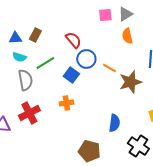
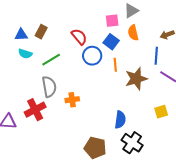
pink square: (105, 15) -> (112, 21), moved
orange line: (109, 68) -> (115, 65), turned 56
blue square: (71, 75) -> (111, 42), moved
gray semicircle: (25, 80) -> (49, 87), moved
black cross: (138, 146) -> (132, 143), moved

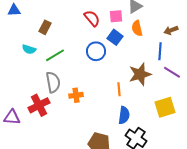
blue triangle: (21, 35) -> (14, 10), moved
red semicircle: (79, 37) -> (92, 18), moved
orange line: (115, 65) -> (119, 89), moved
yellow square: (161, 112) -> (165, 107), size x1.5

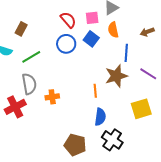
blue circle: (96, 51) -> (66, 44), moved
blue line: (160, 51) -> (126, 53), moved

